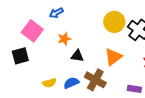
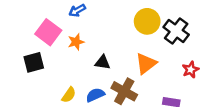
orange star: (64, 39) -> (76, 42), moved
yellow semicircle: (49, 83) -> (69, 95), turned -40

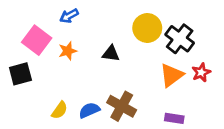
black triangle: (103, 62) -> (111, 54), moved
orange triangle: (146, 64) -> (172, 75), moved
red star: (191, 70) -> (201, 72), moved

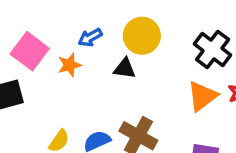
blue arrow: (69, 16) -> (90, 37), moved
yellow circle: (147, 28) -> (142, 36), moved

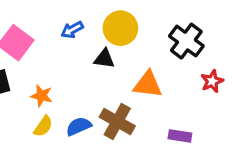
orange star: (69, 65) -> (42, 96), moved, turned 30
orange triangle: (202, 96) -> (148, 84), moved, turned 44

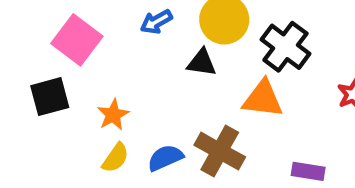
black cross: (186, 41) -> (285, 47), moved
orange star: (42, 96) -> (113, 115), turned 30

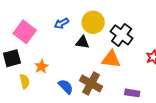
yellow semicircle: (115, 158) -> (25, 81), moved, turned -48
blue semicircle: (165, 158) -> (66, 87), turned 70

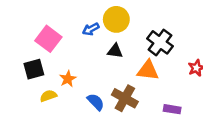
yellow circle: (93, 22) -> (116, 19), moved
yellow semicircle: (25, 81) -> (48, 96), turned -96

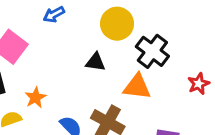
yellow circle: (116, 19) -> (117, 24), moved
blue arrow: (91, 29) -> (54, 14), moved

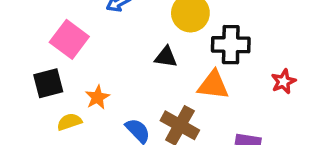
black cross: (152, 51) -> (231, 45), turned -36

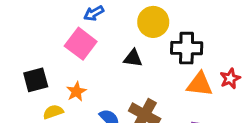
pink square: (69, 39) -> (81, 44), moved
orange triangle: (213, 85) -> (200, 84), moved

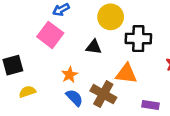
orange triangle: (200, 84) -> (126, 74), moved
orange star: (76, 92) -> (70, 75), moved

